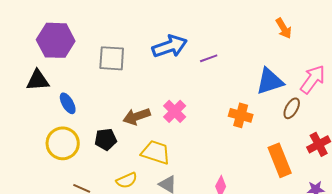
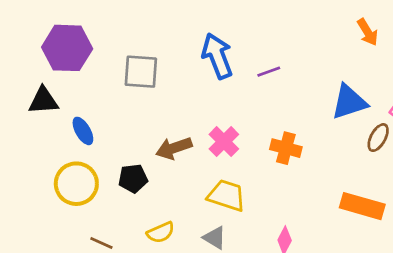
blue arrow: (170, 46) -> (217, 56), turned -92
orange cross: (241, 115) -> (286, 148), moved
yellow trapezoid: (156, 152) -> (227, 196), moved
orange rectangle: (280, 160) -> (362, 206), turned -52

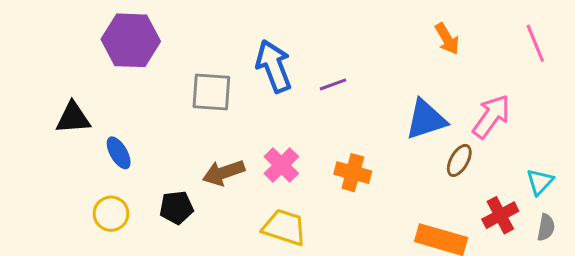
purple hexagon: (67, 48) -> (131, 40), moved
gray square: (141, 72) -> (211, 92), moved
yellow circle: (76, 184) -> (111, 214), size x0.7

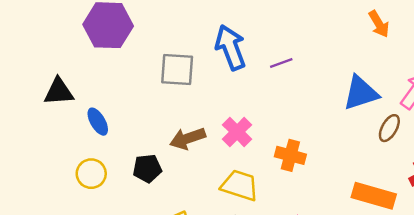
orange cross: (353, 173) -> (290, 155), moved

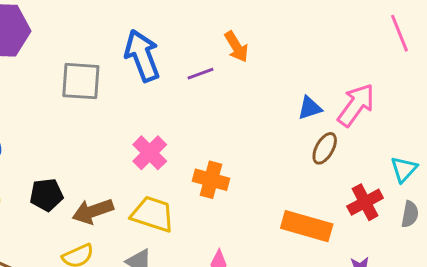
orange arrow: (379, 24) -> (236, 47), moved
blue triangle: (361, 93) -> (310, 108), moved, size x0.6
brown arrow: (188, 138) -> (93, 211), moved

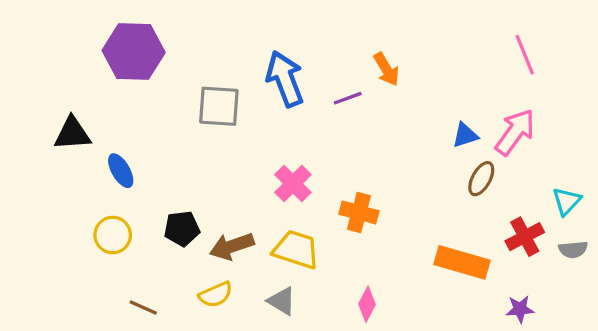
pink line: (399, 33) -> (525, 55), moved
gray semicircle: (410, 214) -> (573, 250), turned 75

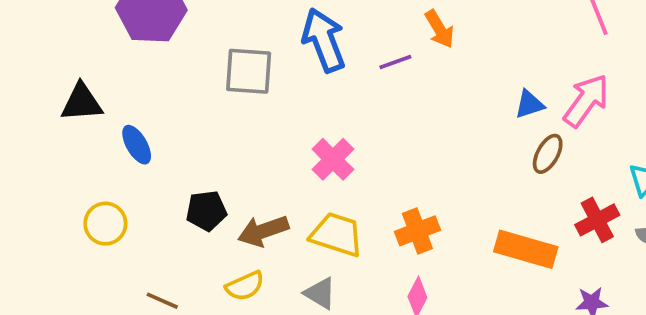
orange cross: (359, 212) -> (417, 231), moved, turned -36
yellow circle: (113, 235) -> (105, 224), moved

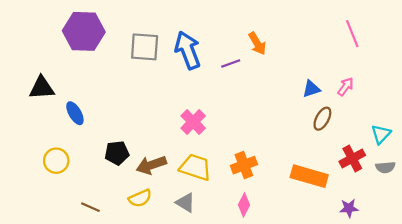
gray square: (249, 71) -> (145, 47), moved
pink arrow: (586, 101) -> (346, 87), size x0.6

